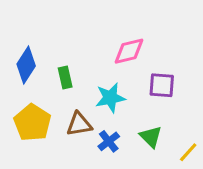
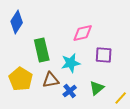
blue diamond: (26, 65) -> (17, 22), moved
green rectangle: (65, 77) -> (42, 50), size x1.6
green triangle: (151, 137) -> (97, 88), turned 35

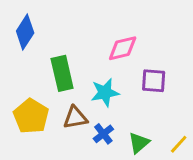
green triangle: (97, 88) -> (139, 143), moved

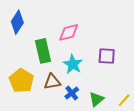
pink diamond: (123, 48) -> (69, 32), moved
cyan star: (105, 93) -> (73, 64), turned -30

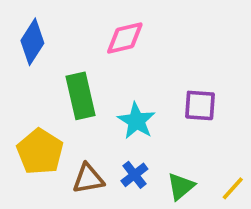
pink diamond: (69, 32) -> (125, 38), moved
brown triangle: (52, 82) -> (88, 179), moved

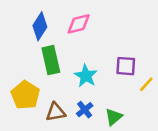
blue diamond: (32, 42) -> (40, 26), moved
yellow line: (233, 188) -> (146, 84), moved

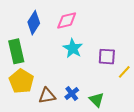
green rectangle: (51, 60) -> (16, 51), moved
cyan star: (86, 76) -> (73, 48), moved
green triangle: (114, 117) -> (96, 100), turned -35

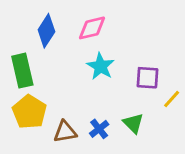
green triangle: (96, 100) -> (133, 123), moved

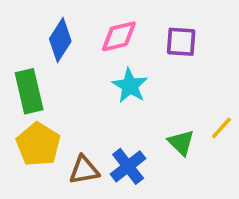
purple square: (147, 78) -> (181, 42), moved
green triangle: (133, 123) -> (181, 143), moved
blue cross: (99, 129) -> (128, 166), size x1.4

